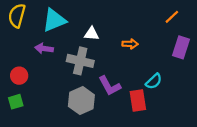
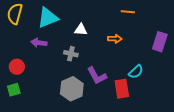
orange line: (172, 17) -> (128, 12), moved, turned 48
gray cross: (80, 61) -> (71, 54), size x0.6

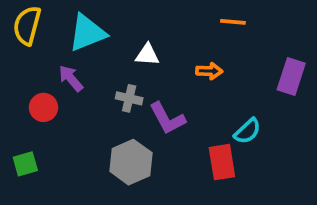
purple arrow: (39, 43) -> (71, 78), turned 42
red circle: (17, 67) -> (43, 107), moved
purple L-shape: (97, 76) -> (167, 118), moved

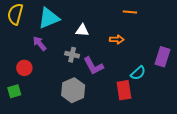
purple rectangle: (291, 76) -> (162, 57), moved
red circle: (43, 107) -> (24, 68), moved

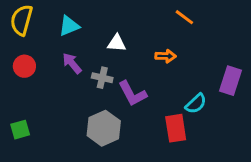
orange line: (130, 12) -> (184, 17), turned 32
cyan triangle: (49, 18) -> (69, 26), size x0.7
purple arrow: (40, 44) -> (72, 63), moved
red circle: (24, 68) -> (24, 66), moved

